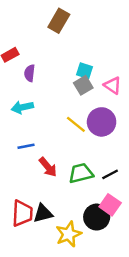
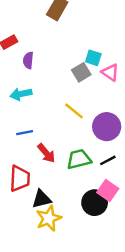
cyan square: (84, 71) -> (93, 58), moved
purple circle: (102, 122) -> (107, 127), moved
red trapezoid: (22, 213) -> (20, 179), moved
yellow star: (69, 234) -> (49, 218), moved

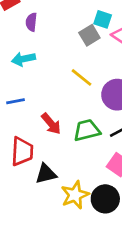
blue line: (25, 133) -> (16, 101), moved
black circle: (95, 203) -> (105, 199), moved
yellow star: (49, 218) -> (75, 195), moved

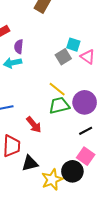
cyan arrow: (23, 59) -> (13, 63), moved
green trapezoid: (87, 130) -> (59, 105), moved
black circle: (105, 199) -> (72, 171), moved

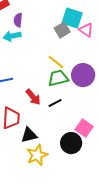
cyan square: (73, 45) -> (72, 18), size x1.5
black line: (86, 131) -> (55, 103), moved
yellow star: (52, 179) -> (37, 155), moved

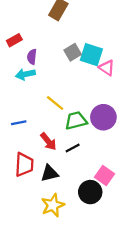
gray square: (62, 30) -> (73, 52), moved
yellow line: (56, 62) -> (55, 103), moved
black triangle: (29, 135) -> (50, 173), moved

